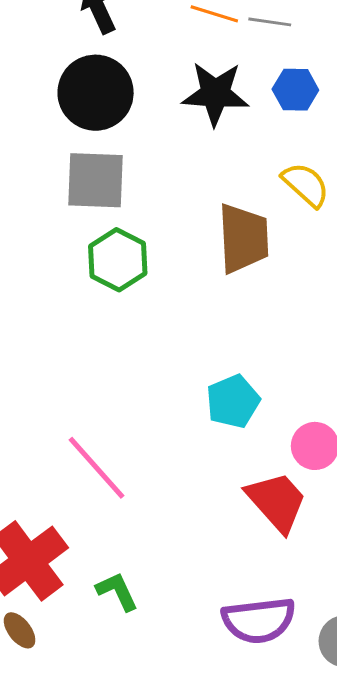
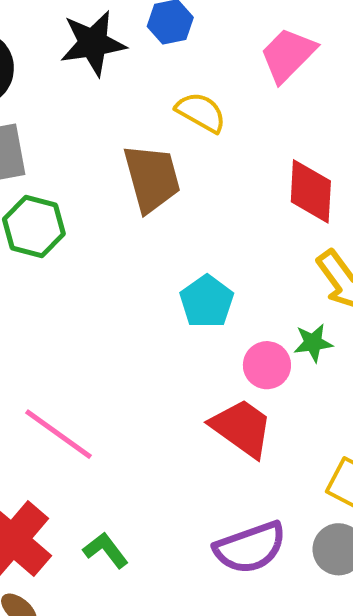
cyan pentagon: (233, 401) -> (207, 302), moved

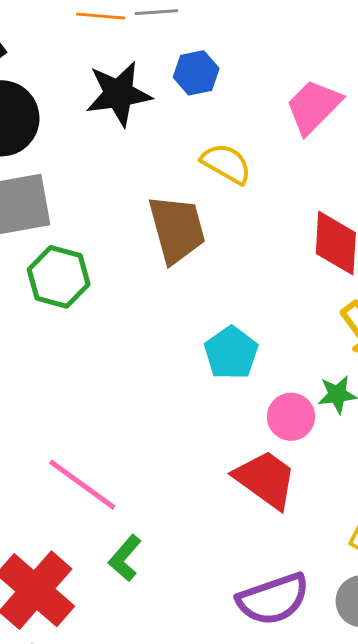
green L-shape: (106, 550) -> (125, 558), moved, turned -102

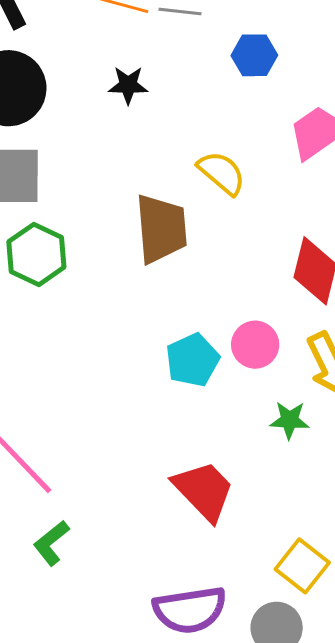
blue hexagon: (196, 73) -> (254, 55), moved
black star: (119, 94) -> (128, 85), size x0.6
pink circle: (291, 417) -> (255, 345), moved

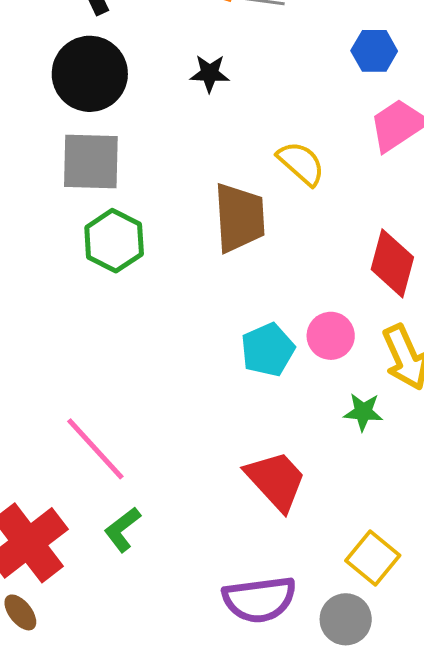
blue hexagon: (254, 55) -> (374, 51), moved

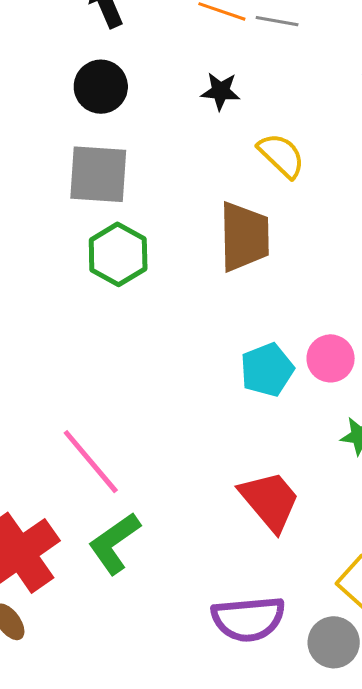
black circle: (90, 74) -> (101, 87), size x0.7
yellow semicircle: (301, 163) -> (281, 155), moved
green L-shape: (122, 529) -> (114, 543), size x1.4

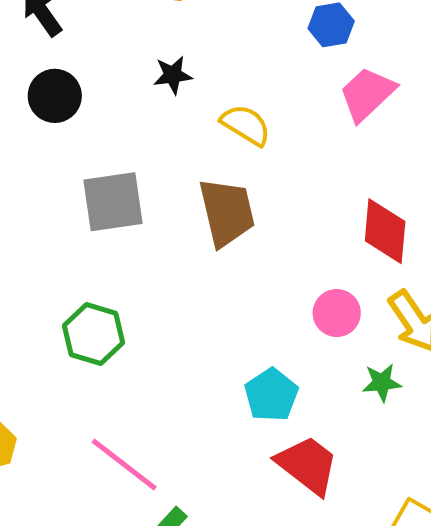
gray square: (98, 174) -> (113, 202), moved
green hexagon: (118, 254) -> (94, 334), moved
cyan pentagon: (267, 370) -> (271, 395), moved

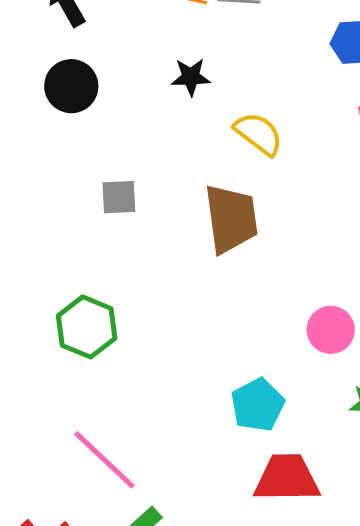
gray square: (113, 202) -> (119, 197), size x0.6
red trapezoid: (307, 465) -> (287, 478), turned -44

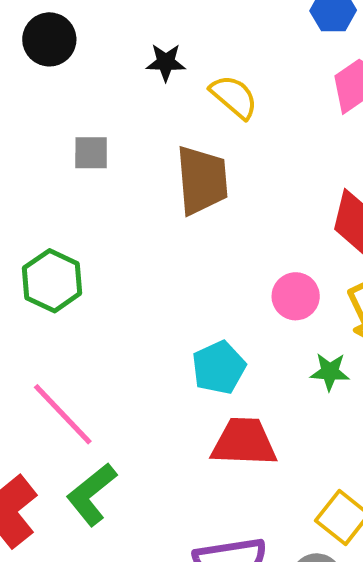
black star: (191, 77) -> (166, 62), moved

